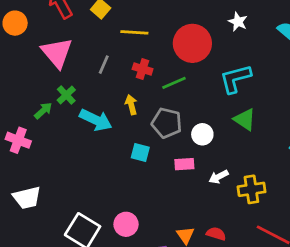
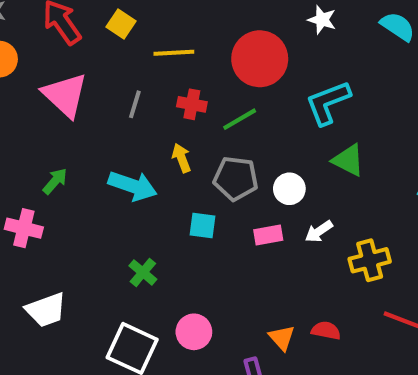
green cross: (66, 95) -> (143, 272), moved
white arrow: (219, 177) -> (319, 231), moved

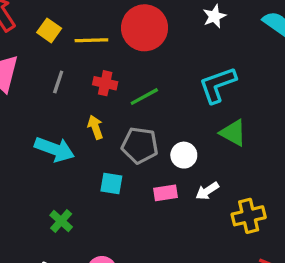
white star: (322, 20) -> (214, 16), turned 30
yellow square: (121, 24) -> (49, 30), moved
red circle: (260, 59) -> (145, 28), moved

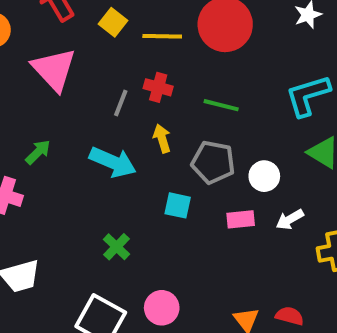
gray line: (58, 82) -> (121, 103), moved
red cross: (105, 83) -> (158, 87), moved
green line: (144, 97) -> (221, 105), turned 40

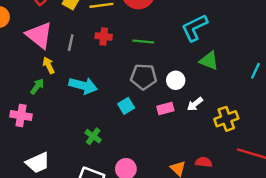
gray line: (121, 103) -> (71, 43), moved
yellow arrow: (162, 139) -> (49, 65), moved
cyan square: (178, 205) -> (126, 106), turned -35

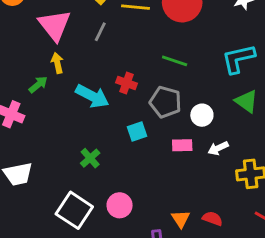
red cross: (104, 36) -> (126, 83), moved
gray line: (71, 43) -> (100, 32), moved

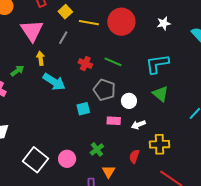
yellow arrow: (57, 63) -> (41, 58), moved
red cross: (126, 83) -> (85, 64), moved
green cross: (90, 158) -> (97, 149), moved
red semicircle: (212, 219) -> (134, 156), moved, turned -96

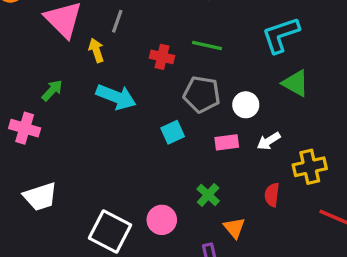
yellow arrow: (41, 58) -> (96, 50), moved

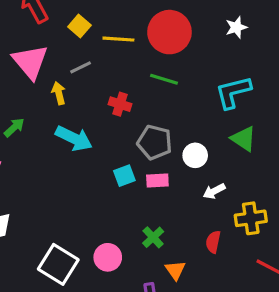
gray line: (117, 21) -> (81, 67), turned 40
green line: (207, 45) -> (164, 79), moved
pink rectangle: (227, 142) -> (157, 180), moved

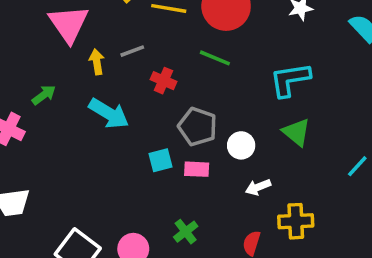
gray line: (81, 67) -> (132, 51), moved

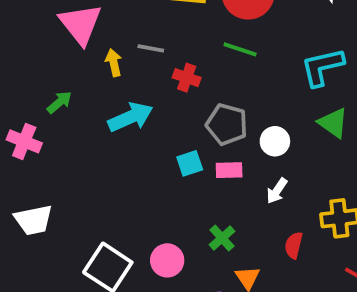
gray line: (132, 51) -> (151, 48), turned 35
cyan arrow: (109, 113) -> (130, 117), turned -51
white arrow: (258, 187) -> (277, 191), moved, turned -30

